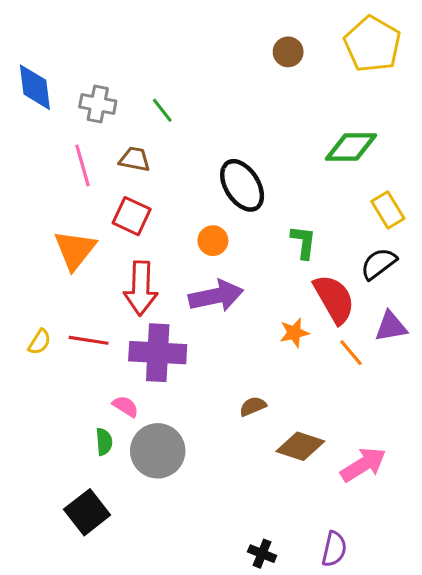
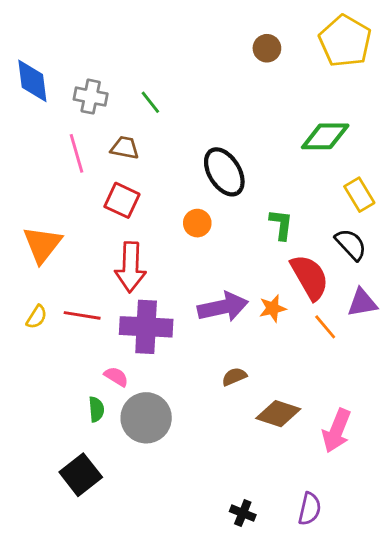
orange triangle: (75, 250) -> (42, 244), moved
black semicircle: (379, 264) -> (351, 244), turned 84
purple arrow: (216, 296) -> (223, 307), moved
pink arrow: (363, 465) -> (337, 431), turned 144

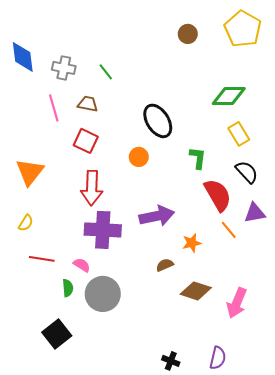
yellow rectangle: (359, 195) -> (239, 134), moved
orange star: (273, 308) -> (192, 243), moved
red line: (82, 315) -> (42, 259), moved

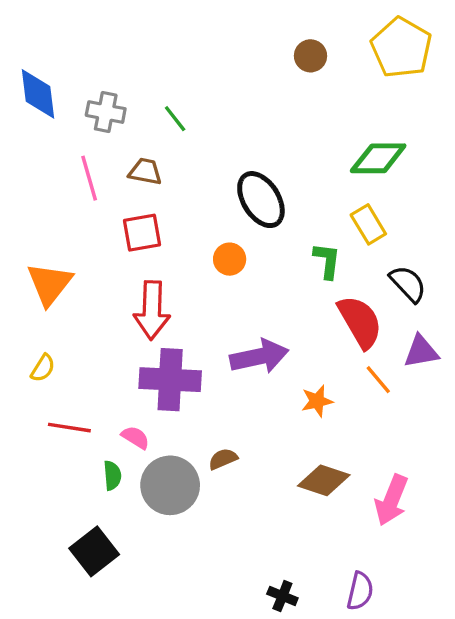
yellow rectangle: (239, 134) -> (368, 224), moved
red square: (86, 141) -> (142, 233), turned -35
brown semicircle: (165, 265) -> (223, 459), moved

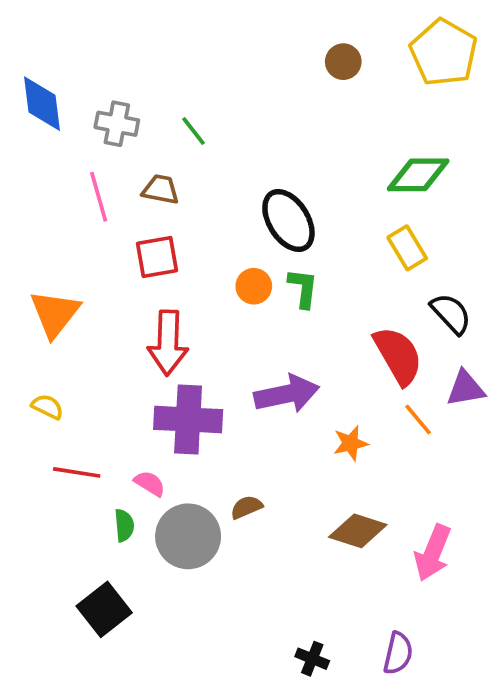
green L-shape: (327, 261) -> (303, 288), moved
yellow semicircle: (43, 368) -> (47, 407), turned -96

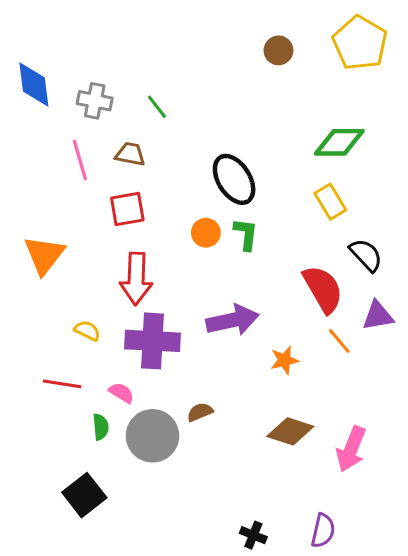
yellow semicircle: (47, 407) -> (87, 331), moved

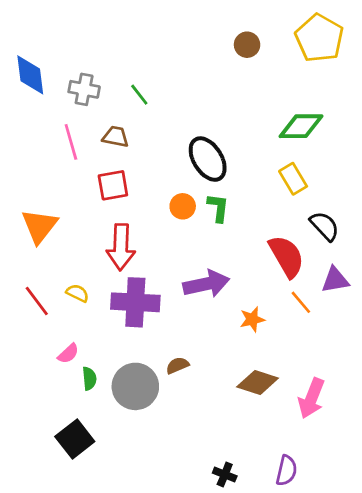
red line: (62, 384) -> (37, 301), moved, turned 44
pink semicircle: (121, 393) -> (68, 354), moved, turned 105

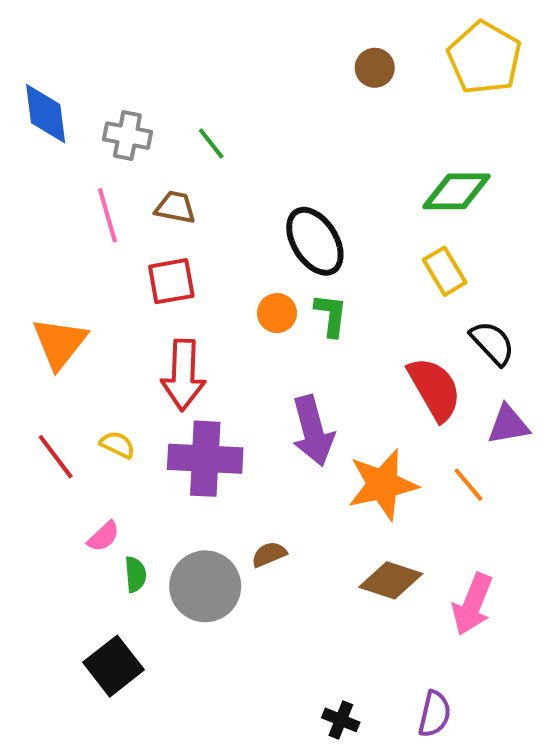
purple arrow: (206, 284) -> (313, 431), turned 87
orange line: (301, 302) -> (468, 485), moved
orange star: (252, 319) -> (383, 485), size x1.8

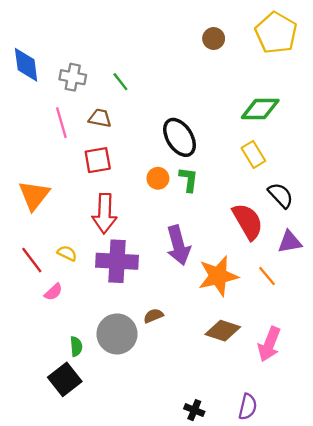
pink semicircle: (103, 536) -> (53, 292), moved
green semicircle: (135, 574) -> (76, 346), moved

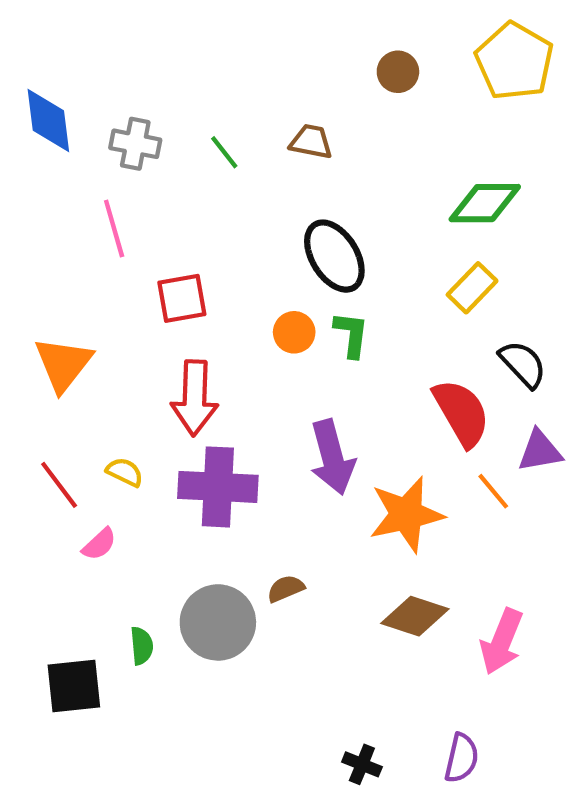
brown trapezoid: (100, 118) -> (311, 142), moved
yellow rectangle: (253, 154) -> (472, 288), turned 75
orange line: (267, 276) -> (493, 491), moved
black square: (65, 379) -> (74, 686), moved, turned 32

